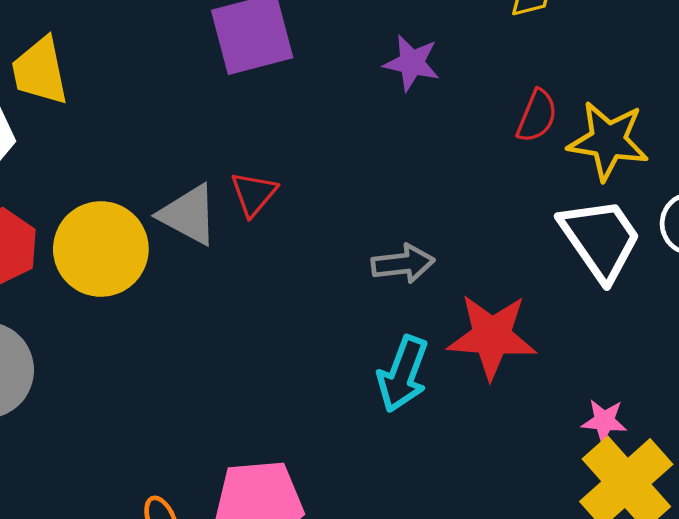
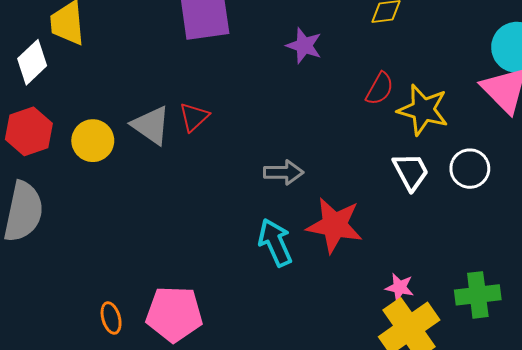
white trapezoid: (600, 239) -> (411, 172), size x0.7
yellow circle: (101, 249) -> (93, 141), size x0.7
cyan arrow: (403, 374) -> (275, 243), turned 129

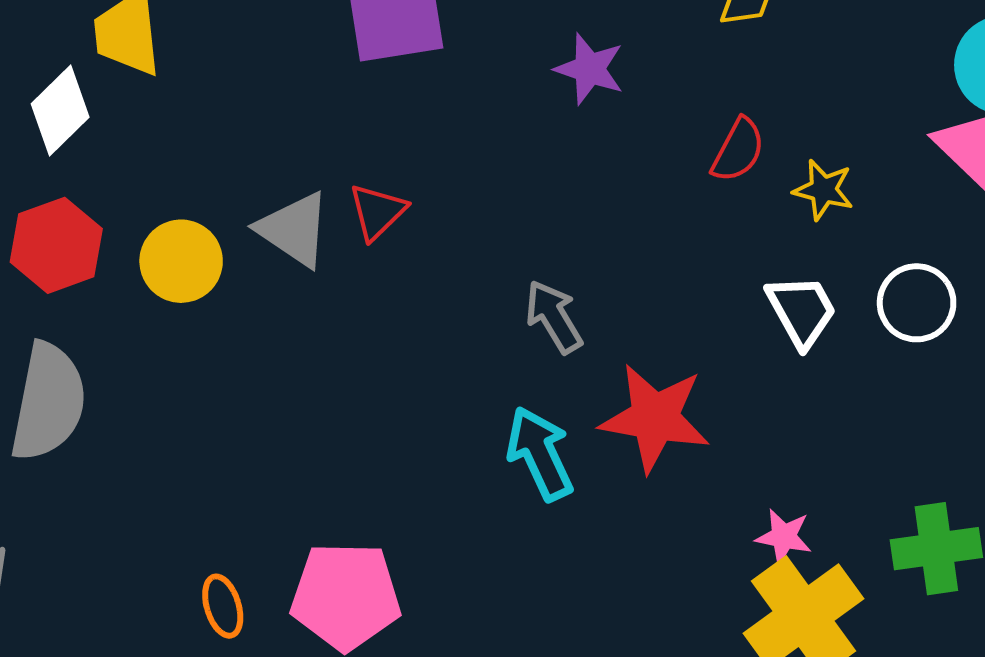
yellow star: (423, 110) -> (823, 190), size x0.6
gray arrow: (284, 172) -> (554, 317), turned -120

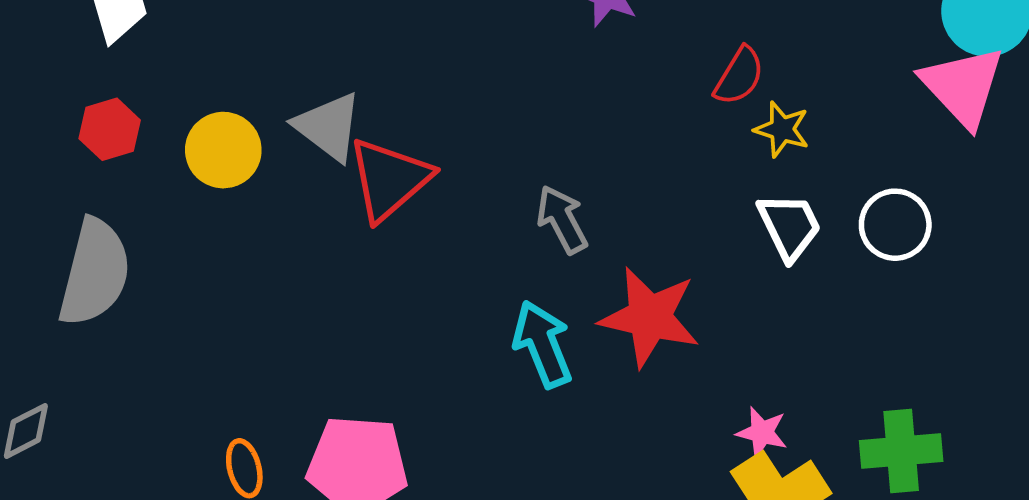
yellow star: (823, 190) -> (782, 129), moved
red triangle: (377, 212) -> (389, 179), moved, size x1.6
red hexagon: (56, 245) -> (110, 129), size x0.7

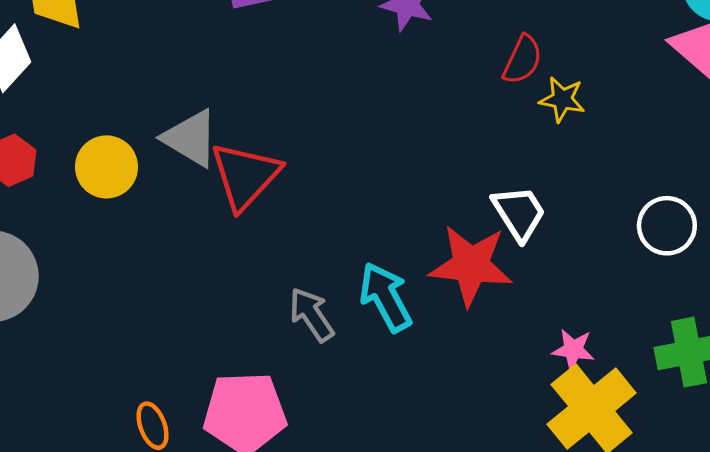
gray arrow: (562, 219) -> (311, 315), moved
white circle: (895, 225) -> (667, 226), moved
white trapezoid: (789, 226) -> (519, 213), moved

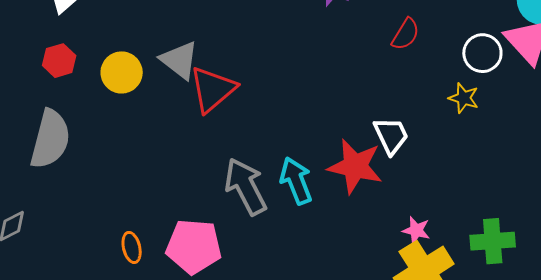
yellow star: (562, 99) -> (464, 98), moved
white circle: (667, 226) -> (482, 53), moved
gray arrow: (311, 315) -> (246, 187), size x1.5

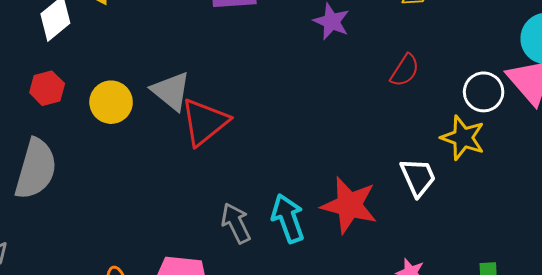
yellow star: (464, 98) -> (463, 138), size x1.4
white trapezoid: (391, 136) -> (418, 177), moved
gray arrow: (246, 187) -> (236, 223), size x0.7

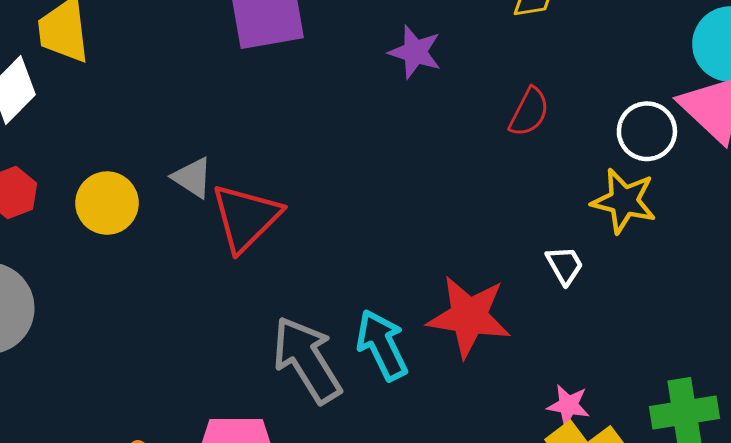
gray triangle: (171, 91) -> (193, 178), size x0.7
white trapezoid: (418, 177) -> (565, 265), size x0.7
gray arrow: (236, 223) -> (307, 360), size x1.5

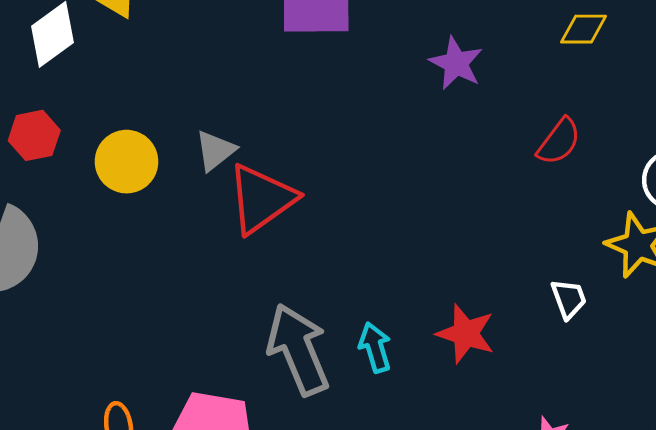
gray triangle: (193, 178) -> (215, 151), turned 39
red star: (469, 316) -> (466, 334), size x0.7
cyan arrow: (382, 345) -> (375, 347), size x0.7

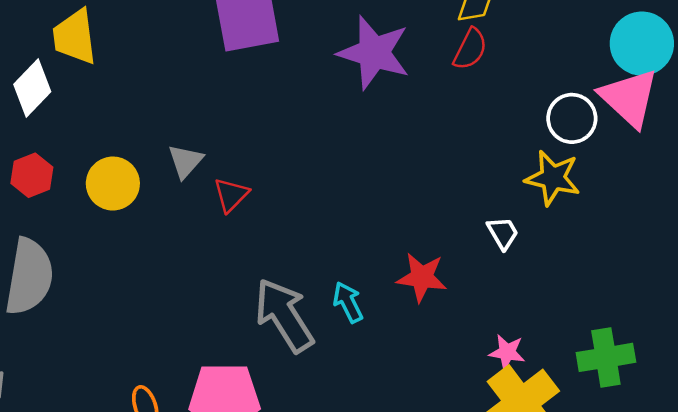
purple star: (456, 63) -> (374, 53), size x1.6
red semicircle: (559, 141) -> (470, 49), moved
red triangle: (261, 199) -> (231, 195), size x0.6

